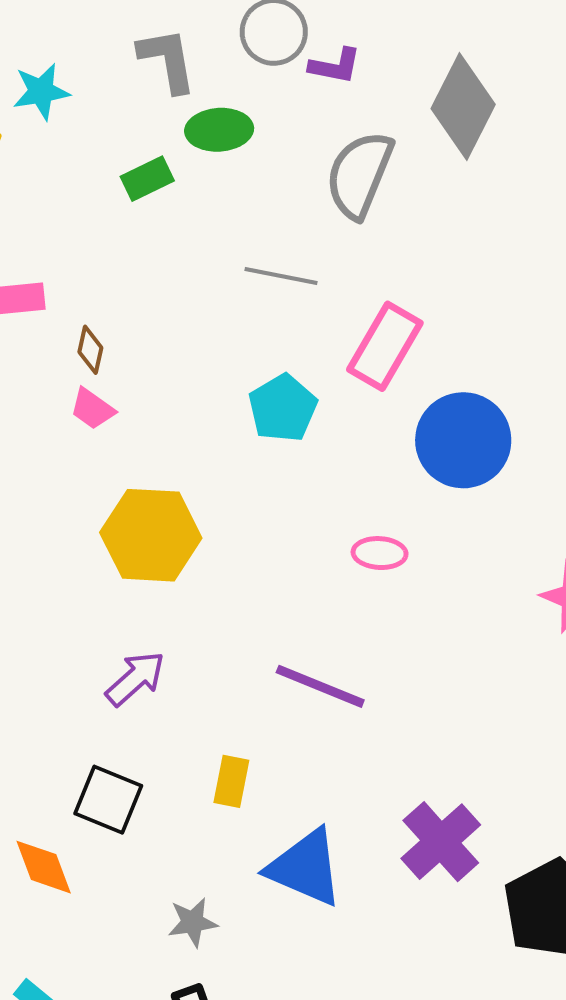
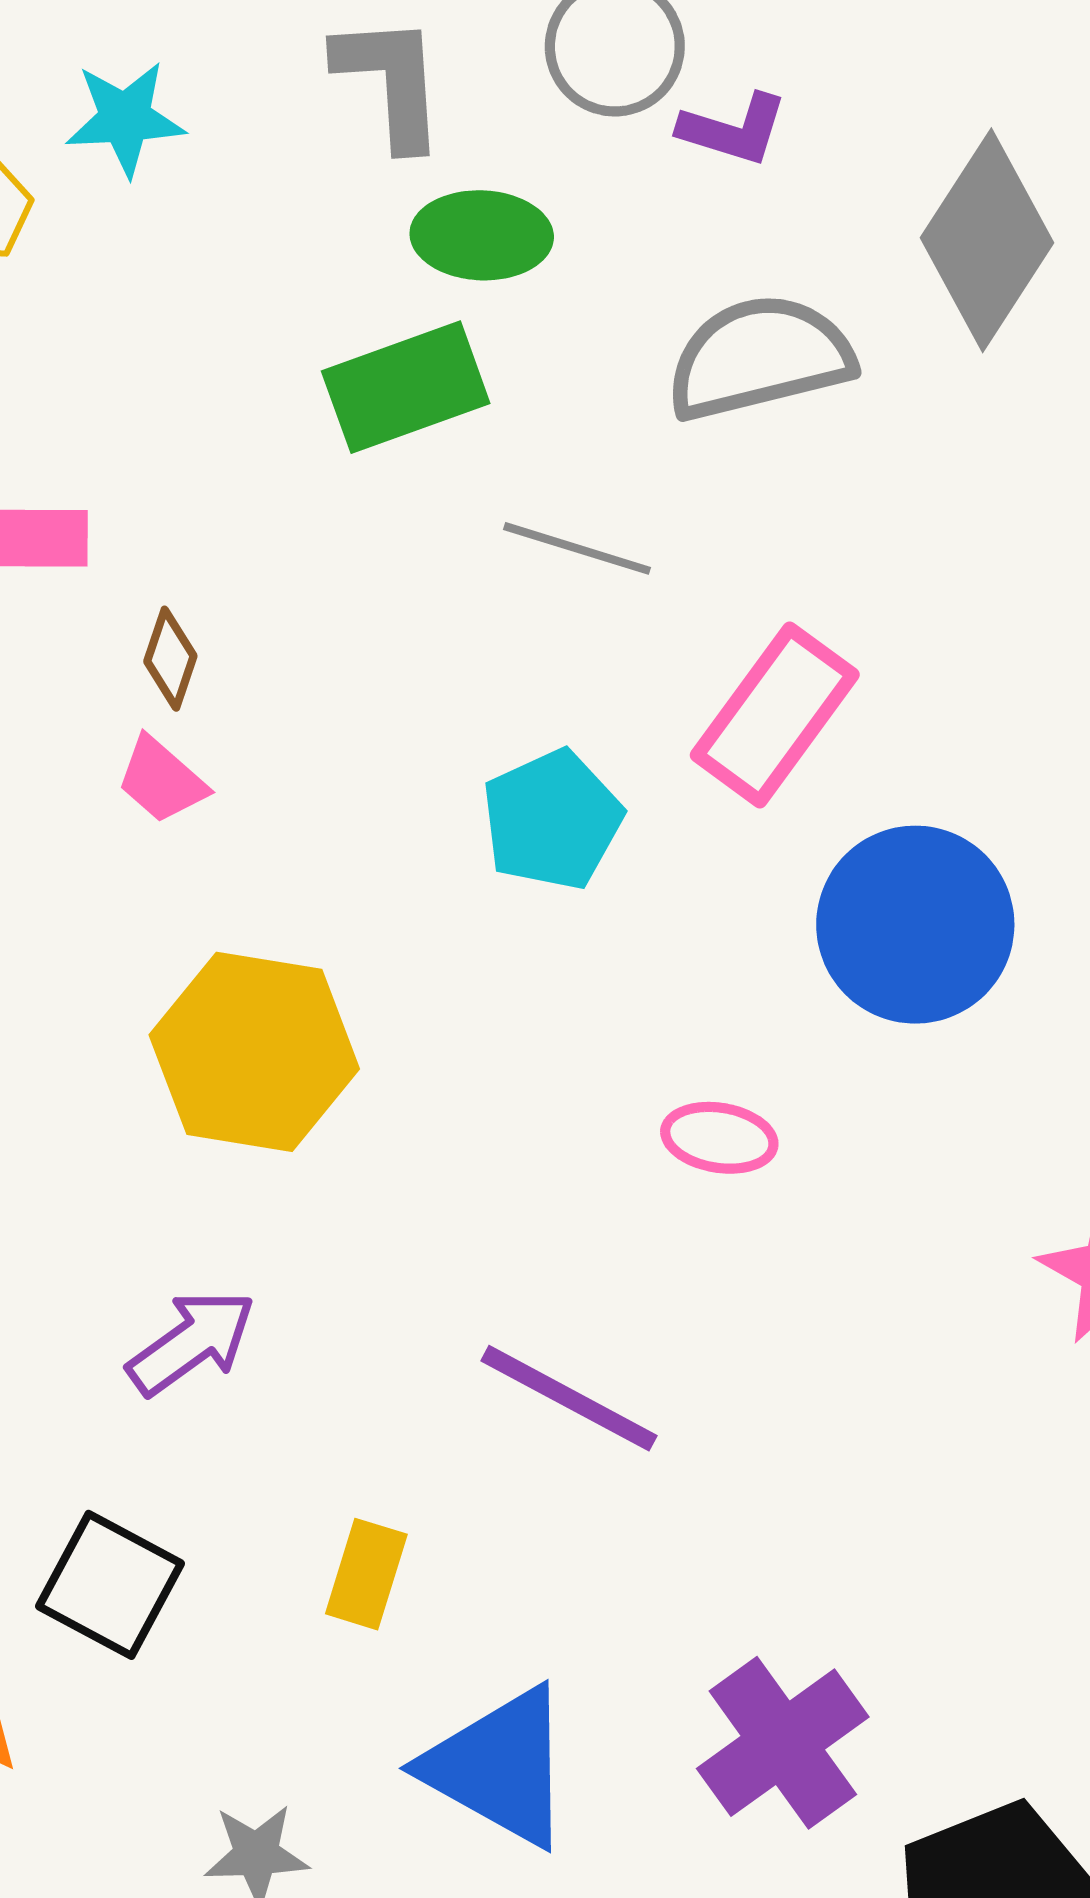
gray semicircle: (359, 175) -> (760, 357), turned 48
green rectangle: (147, 179) -> (406, 387), moved, size x1.5

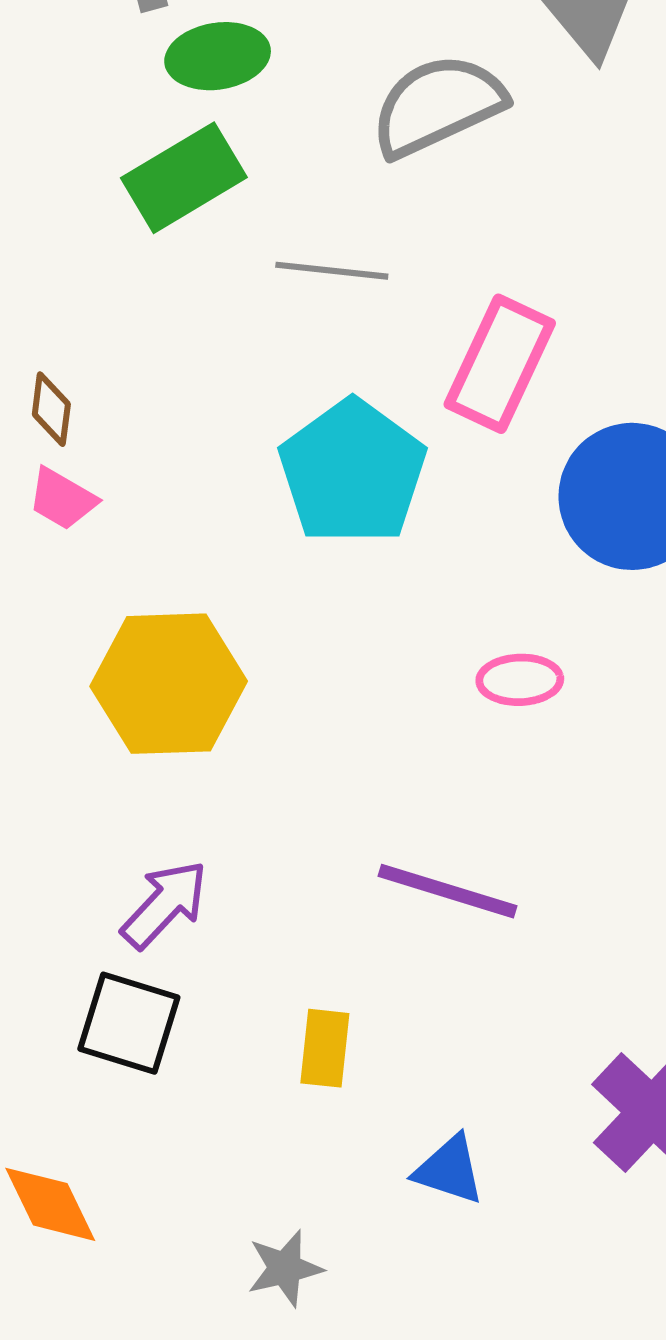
cyan pentagon: (552, 820) -> (352, 472), size x1.4
black square: (110, 1585) -> (129, 1023), moved
blue triangle: (499, 1767) -> (449, 1170), size x0.6

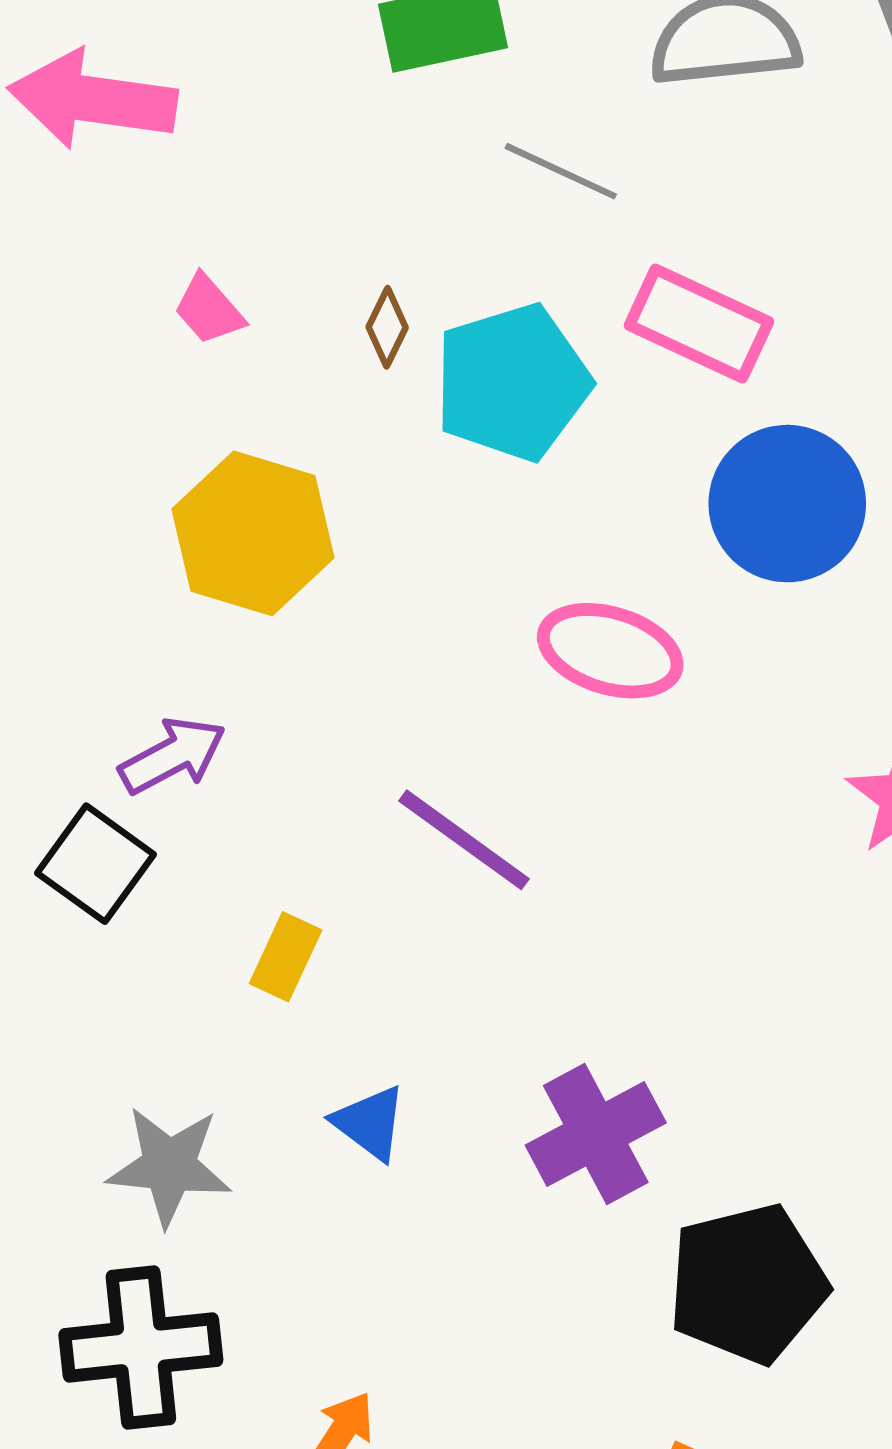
pink rectangle: (500, 364) -> (699, 323), turned 71
brown diamond: (51, 409) -> (387, 327), moved
pink ellipse: (520, 680) -> (610, 651), size x1.6
gray star: (285, 1268) -> (169, 1166), size x1.5

